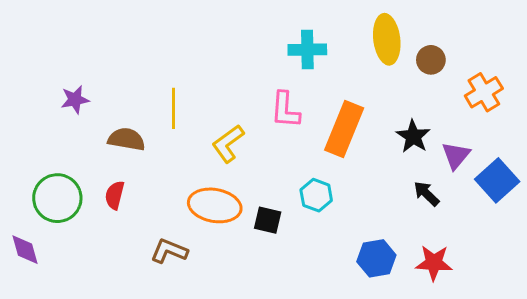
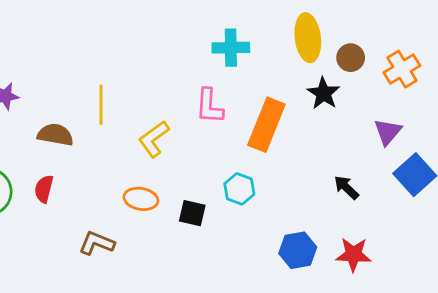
orange cross: (484, 92) -> (402, 69), moved
black star: (413, 136) -> (323, 93), moved
purple triangle: (456, 155) -> (388, 132), moved
orange ellipse: (215, 205) -> (141, 199), size x0.7

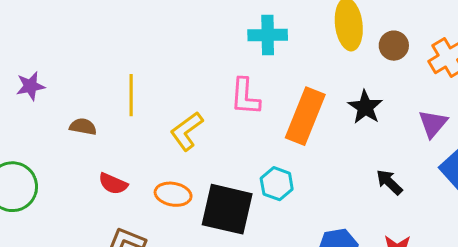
black star: (323, 93) -> (365, 107), moved
brown semicircle: (55, 135) -> (83, 127), size x0.7
red semicircle: (44, 189) -> (113, 184), moved, turned -80
black square: (192, 213) -> (227, 209), size x1.8

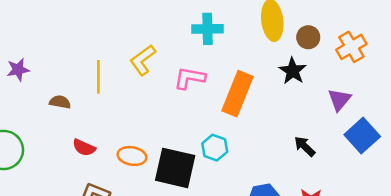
pink L-shape: (245, 97) -> (190, 78), turned 96
black star: (365, 107) -> (293, 71), moved
yellow L-shape: (187, 131) -> (143, 60), moved

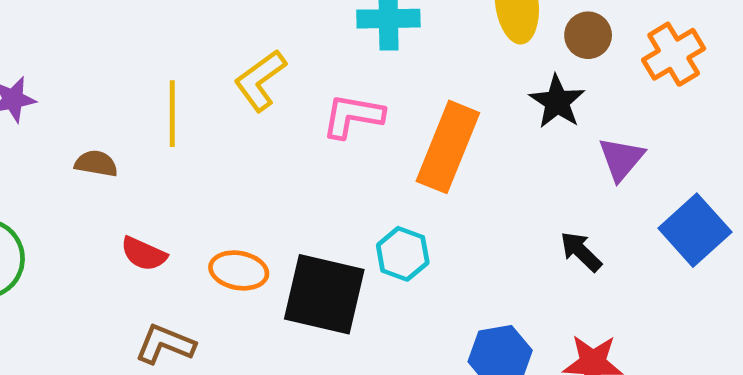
purple triangle: (339, 100) -> (621, 159), moved

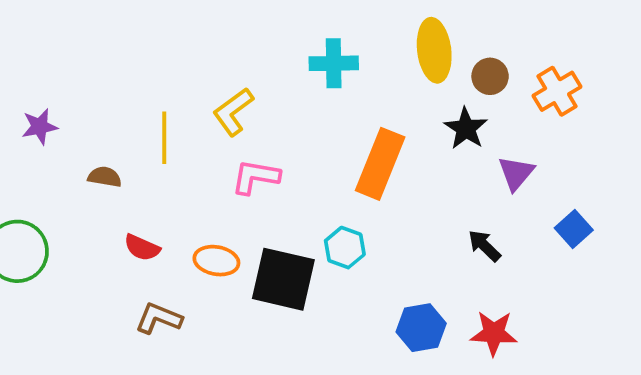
pink L-shape: (353, 116) -> (255, 177), moved
blue square: (695, 230) -> (574, 229), size x0.7

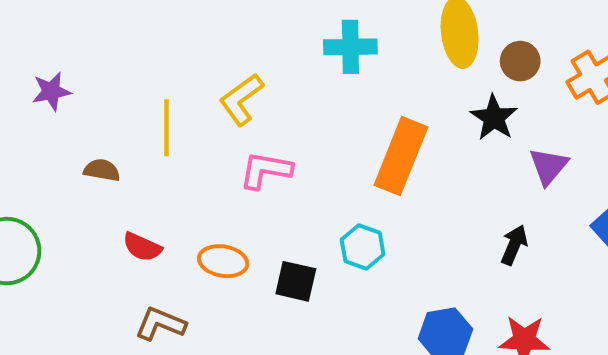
purple star: (40, 127) -> (51, 91), moved
black arrow: (484, 246) -> (514, 245), turned 69
black square: (283, 279) -> (296, 281), size x0.6

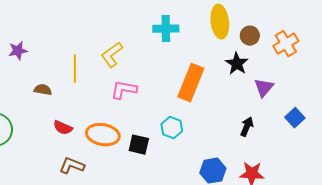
orange ellipse: (223, 261) -> (103, 135), size x1.4

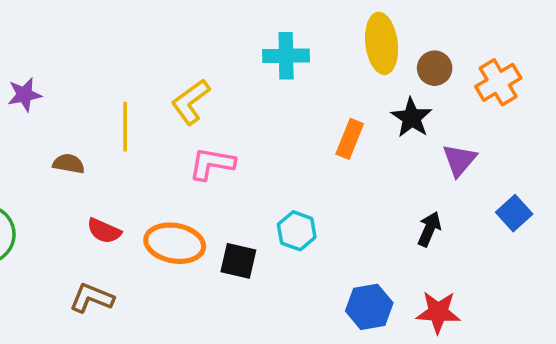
orange rectangle: (191, 83) -> (350, 139), moved, size x0.6
brown L-shape: (72, 166) -> (92, 298), moved

